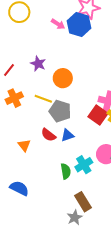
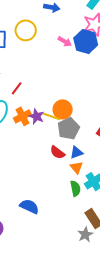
purple star: (38, 64) -> (37, 116), moved
orange circle: (63, 78) -> (63, 109), moved
gray pentagon: (60, 111) -> (69, 128), turned 30
orange triangle: (24, 145) -> (76, 167), moved

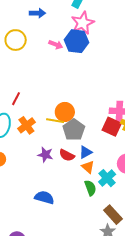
purple star: (37, 116) -> (45, 155), moved
blue semicircle: (29, 206) -> (44, 197), moved

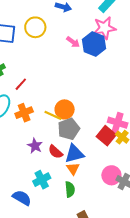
blue triangle: (86, 152) -> (74, 154), size x1.5
cyan cross: (107, 178) -> (42, 180), moved
blue semicircle: (44, 197) -> (22, 198), moved

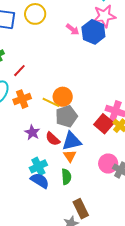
blue semicircle: (22, 198) -> (40, 181), moved

